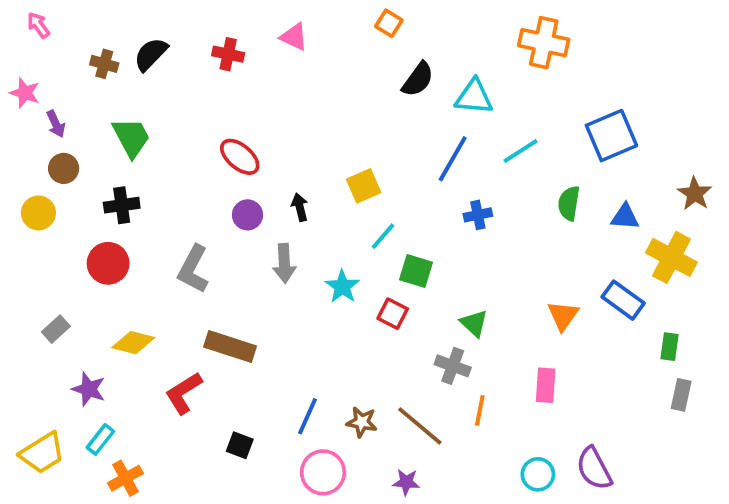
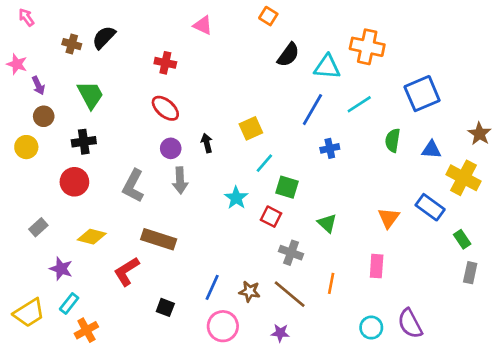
orange cross: (544, 43) -> (367, 47), moved
red cross: (228, 54) -> (165, 63), moved
gray arrow: (284, 263) -> (180, 180), moved
green rectangle: (670, 347) -> (462, 239), turned -42
gray cross: (453, 366) -> (291, 253), moved

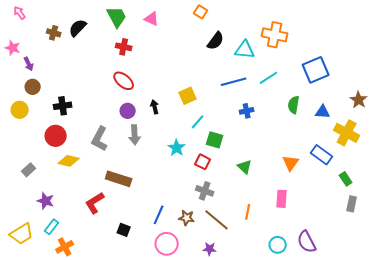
green trapezoid: (90, 95) -> (117, 17), moved
blue line: (312, 110) -> (234, 82), turned 45
yellow diamond: (92, 237) -> (69, 161), moved
gray cross: (291, 253) -> (205, 191), moved

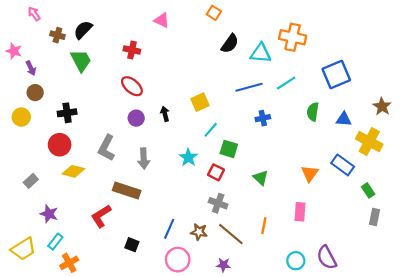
pink arrow: (20, 13) -> (34, 14), moved
green trapezoid: (117, 17) -> (81, 61), moved
gray arrow: (135, 135) -> (144, 159), moved

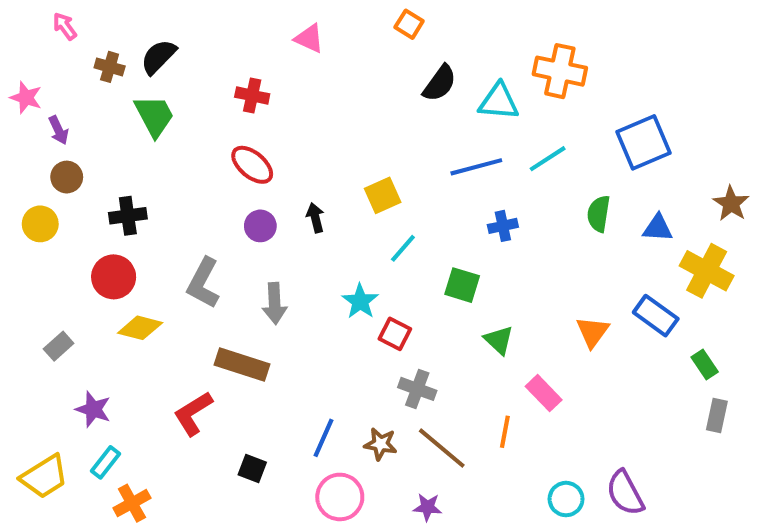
green square: (229, 149) -> (462, 285), moved
red square: (216, 172) -> (395, 334), moved
pink rectangle: (300, 212) -> (544, 393), moved, turned -48

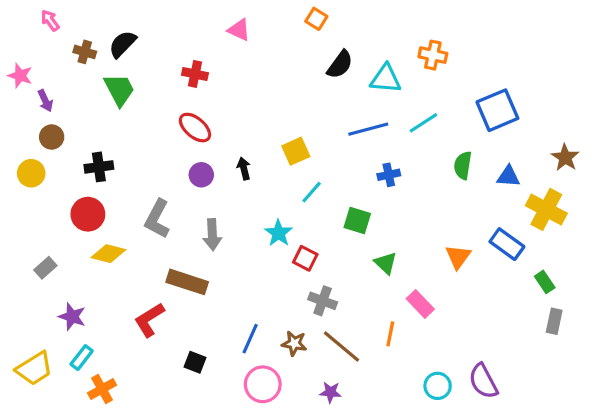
orange cross: (560, 71) -> (433, 55), size x0.7

